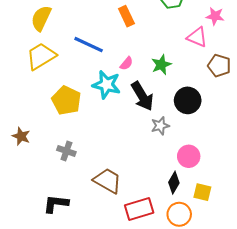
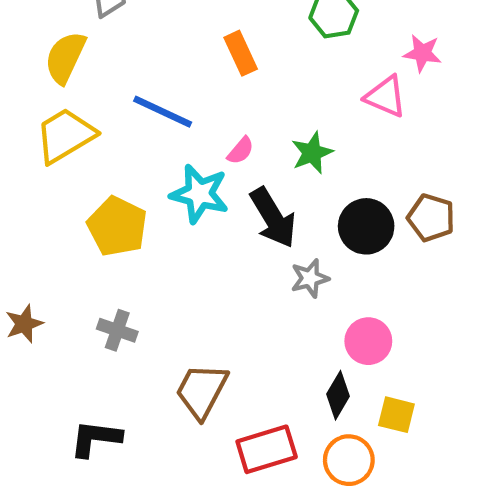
brown pentagon: (219, 66) -> (431, 218), moved
brown star: (21, 136) -> (24, 324), moved, turned 30
brown trapezoid: (108, 181) -> (202, 391), turned -92

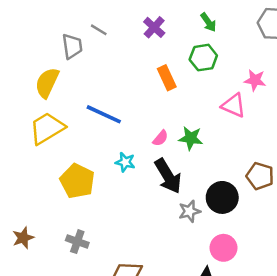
orange rectangle: (241, 53) -> (167, 78), moved
pink semicircle: (241, 151) -> (160, 138), moved
green star: (312, 153) -> (191, 138), turned 30
cyan star: (199, 194) -> (125, 162), size x0.6
black circle: (366, 226) -> (222, 197), moved

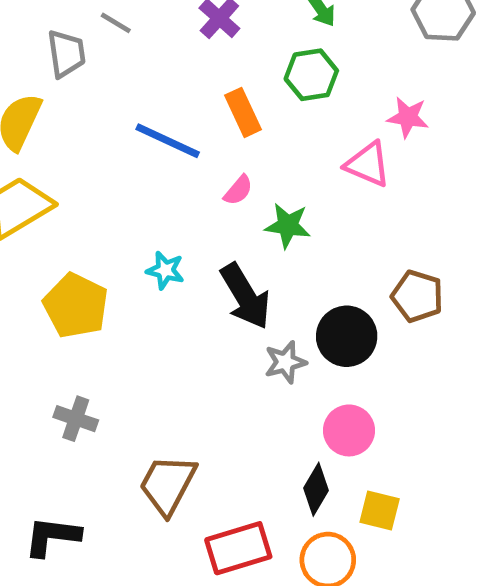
blue line: (104, 114) -> (168, 141), moved
pink semicircle: (160, 138) -> (238, 190), moved

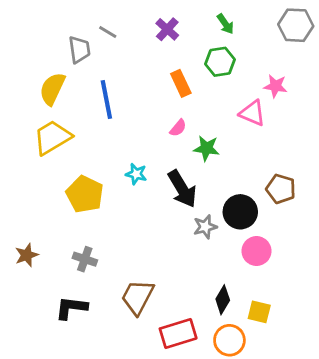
blue line: (168, 141) -> (106, 100), moved, turned 54
pink circle: (349, 430) -> (256, 251), moved
black L-shape: (52, 536) -> (71, 308), moved

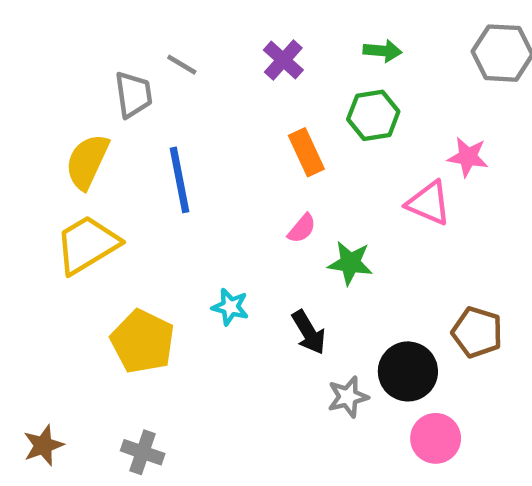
green arrow: (225, 24) -> (383, 51), turned -50
black arrow: (182, 189) -> (309, 332), size x0.7

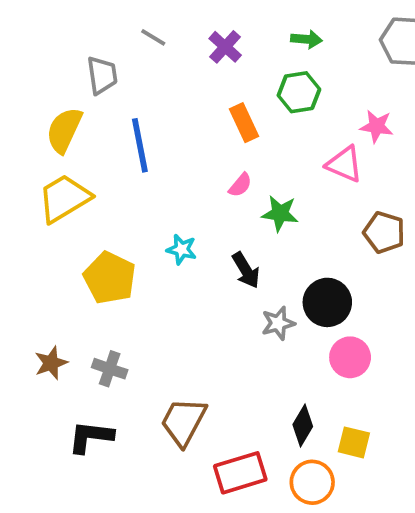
gray line: (182, 65) -> (153, 37), moved
brown pentagon: (477, 332) -> (384, 232), moved
brown star: (43, 445) -> (51, 363), moved

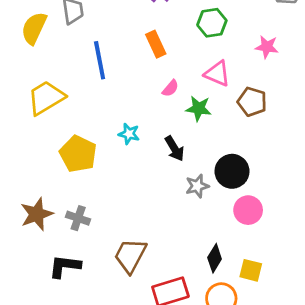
orange rectangle: (244, 123) -> (156, 44), moved
yellow semicircle: (64, 130) -> (34, 28), moved
pink triangle: (344, 164) -> (217, 74), moved
brown pentagon: (384, 232) -> (252, 102), moved
brown star: (51, 363) -> (37, 214), size x1.4

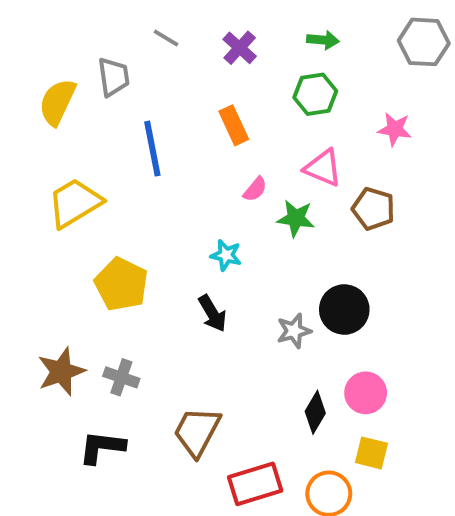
cyan star: (129, 134) -> (226, 255), moved
black arrow: (174, 149) -> (212, 313), moved
pink circle: (248, 210) -> (366, 393), moved
black diamond: (215, 258) -> (315, 412), moved

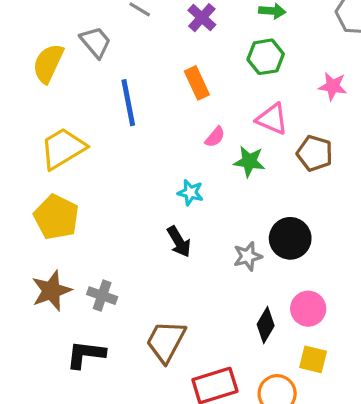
gray trapezoid: (114, 77) -> (96, 42), turned -32
yellow pentagon: (121, 284) -> (56, 217), moved

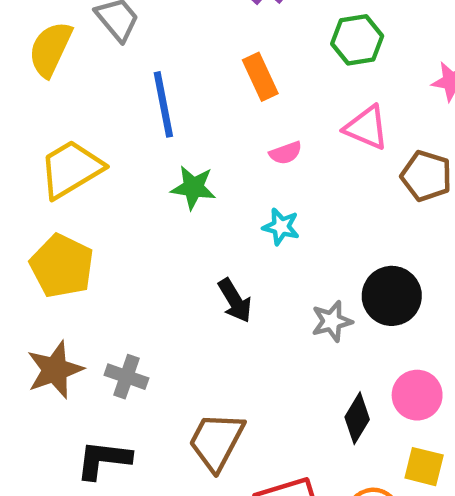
pink semicircle: (215, 137) -> (286, 153), turned 30
green star: (249, 161) -> (193, 187), moved
cyan star: (190, 193) -> (281, 227), moved

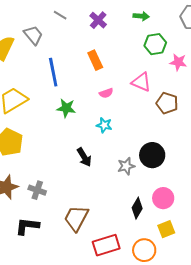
green hexagon: (357, 40) -> (155, 44), moved
yellow square: (424, 467) -> (166, 229), turned -36

